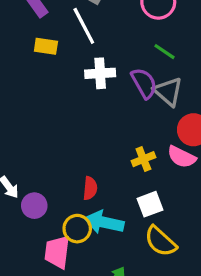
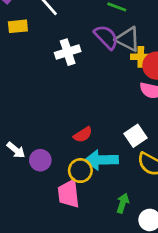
white cross: (100, 73) -> (68, 52), moved
yellow cross: (143, 159) -> (141, 57), moved, turned 36
red semicircle: (90, 188) -> (83, 135), turned 66

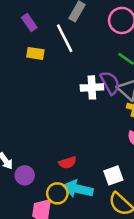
white cross: (68, 52) -> (92, 87), moved

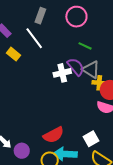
yellow rectangle: (35, 53) -> (13, 54), turned 40
red semicircle: (68, 163) -> (54, 135), size x1.5

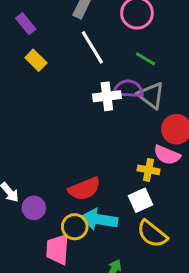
white line: (34, 38) -> (92, 47), moved
purple semicircle: (76, 67) -> (128, 89), turned -54
yellow cross: (99, 83) -> (148, 170), moved

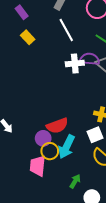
purple circle: (34, 208) -> (43, 138), moved
cyan arrow: (99, 219) -> (66, 147), turned -75

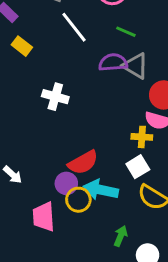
white cross: (75, 64) -> (55, 97), moved, turned 30
cyan arrow: (66, 147) -> (101, 190), turned 85
pink trapezoid: (38, 166) -> (44, 217), moved

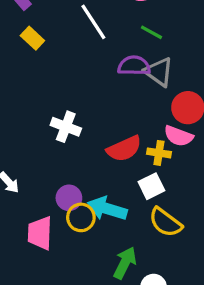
white cross: (55, 97) -> (66, 127), moved
red semicircle: (83, 162) -> (124, 149), moved
green arrow: (121, 236) -> (125, 263), size x1.4

